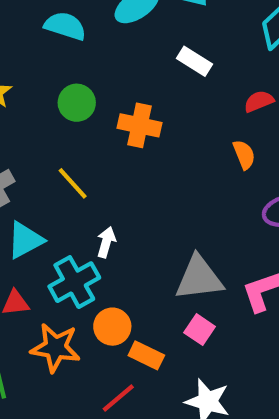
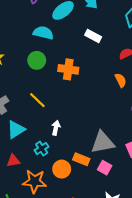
cyan semicircle: (65, 26) -> (43, 33), moved
cyan cross: (74, 282) -> (42, 149), size x0.6
orange rectangle: (146, 355) -> (81, 159), moved

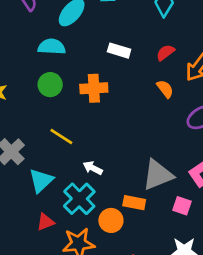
white rectangle: (93, 36) -> (119, 51), moved
white arrow: (56, 128) -> (93, 168), turned -64
cyan cross: (42, 149) -> (79, 199), size x1.6
pink square: (105, 168) -> (182, 206), moved

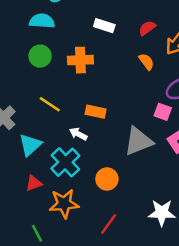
orange rectangle: (134, 203) -> (96, 112), moved
pink square: (182, 206) -> (163, 112), moved
orange circle: (111, 220) -> (107, 179), moved

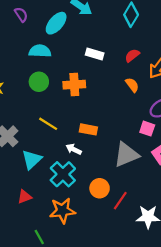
red triangle: (34, 183) -> (25, 197), moved
red line: (109, 224) -> (120, 201), moved

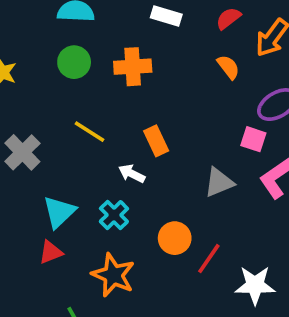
orange rectangle: (88, 129) -> (156, 141), turned 54
gray triangle: (126, 155) -> (219, 182), size x0.7
cyan triangle: (32, 160) -> (59, 212), moved
cyan cross: (63, 174) -> (114, 215), size x0.7
orange star: (62, 211) -> (113, 275), turned 30

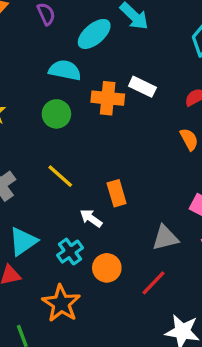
orange cross: (133, 67) -> (108, 98), moved
orange circle: (175, 238) -> (107, 268), moved
red line: (209, 259) -> (153, 283), moved

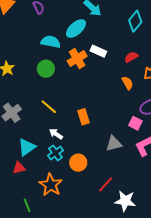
cyan ellipse: (94, 34) -> (76, 28), moved
orange cross: (108, 98) -> (77, 59), turned -36
white arrow: (91, 218) -> (56, 134), moved
red line: (153, 283) -> (106, 184), moved

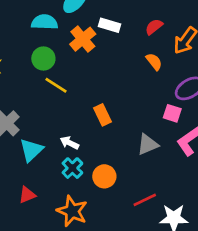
yellow line: (49, 107) -> (56, 85), moved
cyan triangle: (27, 147) -> (31, 150), moved
red line: (106, 184) -> (145, 200), turned 30

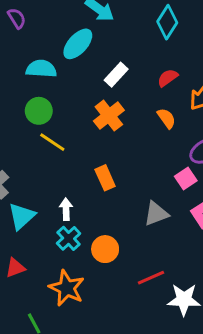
white rectangle: (109, 25) -> (116, 75), turned -65
orange cross: (83, 39) -> (109, 116), moved
pink square: (172, 113) -> (186, 179), turned 36
white arrow: (69, 143) -> (66, 209), turned 60

